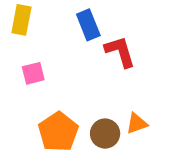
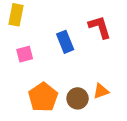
blue rectangle: (88, 25) -> (65, 42), moved
red L-shape: (120, 52) -> (100, 27), moved

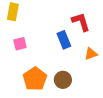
blue rectangle: (65, 42) -> (64, 40), moved
orange triangle: (101, 91) -> (91, 54), moved

